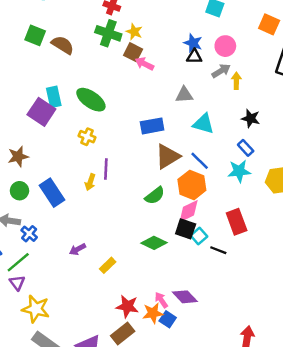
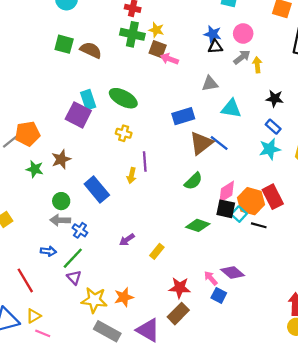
blue line: (200, 161) -> (219, 143), moved
orange hexagon: (192, 185) -> (251, 201), moved
green circle: (19, 191) -> (61, 201), moved
orange star: (153, 313) -> (124, 297), moved

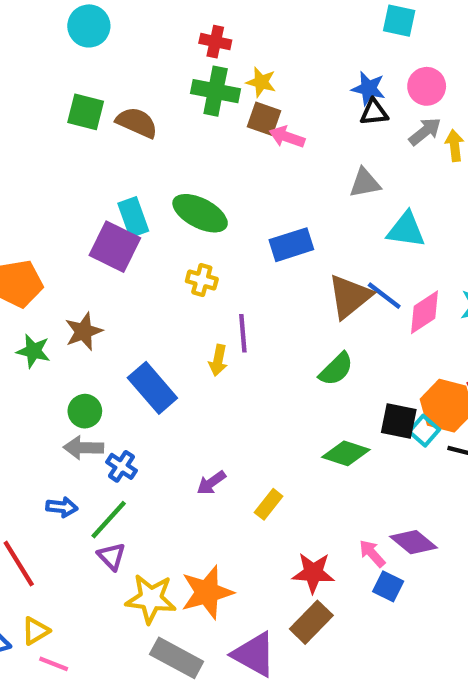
blue rectangle: (183, 116) -> (291, 245), moved
pink diamond: (227, 192) -> (424, 312), moved
orange star: (124, 297) -> (207, 592), size x1.4

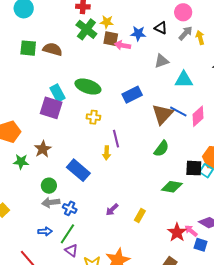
blue star: (368, 88) -> (138, 33), moved
green cross: (216, 91) -> (86, 29), turned 35
black triangle: (374, 112) -> (161, 28), turned 40
red star: (313, 573) -> (177, 232), moved, turned -30

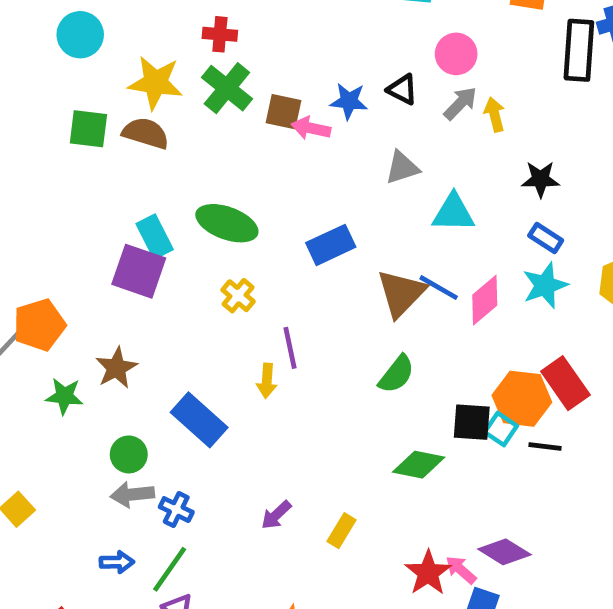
yellow star: (107, 22) -> (155, 83), moved, size x1.6
yellow cross: (93, 117) -> (238, 296), turned 32

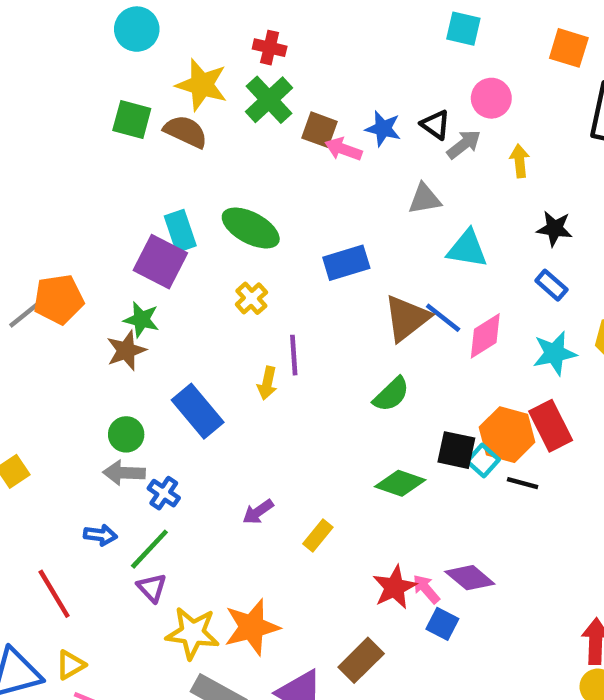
gray arrow: (460, 103) -> (464, 144), moved
cyan star: (545, 285) -> (555, 353), moved
green star: (64, 396) -> (141, 320), moved

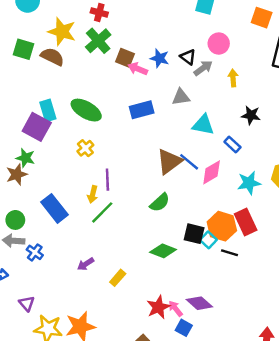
blue rectangle: (346, 263) -> (142, 110), moved
blue rectangle: (551, 285) -> (232, 145), moved
green line: (149, 549) -> (102, 212), moved

